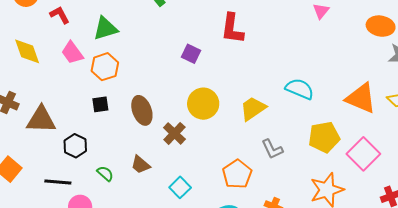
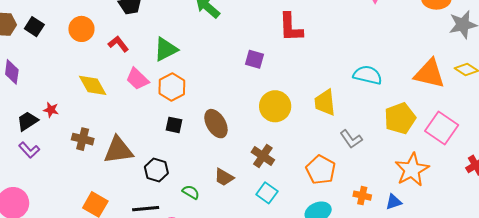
black square: (100, 104) -> (174, 125), turned 30
yellow trapezoid: (253, 109) -> (325, 102), turned -52
brown cross: (174, 133) -> (263, 156), moved

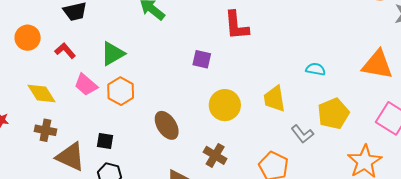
cyan semicircle: (368, 75) -> (316, 69), size x0.7
yellow pentagon: (400, 118) -> (333, 114), moved
black square: (174, 125) -> (105, 141), moved
brown cross: (83, 139) -> (45, 130), moved
brown triangle: (118, 150) -> (70, 157), turned 36

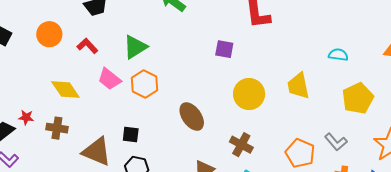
brown cross: (45, 130) -> (57, 128), moved
gray L-shape: (302, 134) -> (336, 142), moved

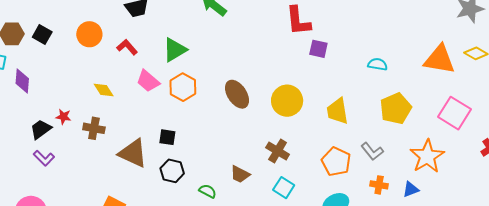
purple square: (224, 49) -> (318, 49), moved
yellow trapezoid: (298, 86) -> (338, 111), moved
yellow diamond: (65, 89) -> (104, 90), size x0.7
brown ellipse: (192, 117) -> (237, 94), moved

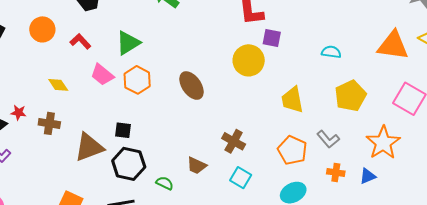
yellow circle: (287, 101) -> (249, 60), moved
brown triangle: (133, 153) -> (89, 147), turned -44
black hexagon: (172, 171) -> (129, 164), size x1.4

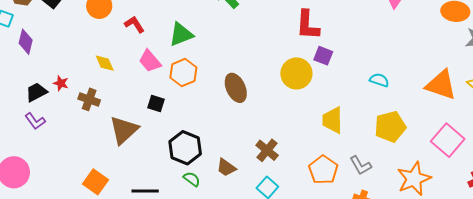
black square: (123, 130) -> (156, 103), moved
brown triangle: (89, 147) -> (124, 130), turned -32
black hexagon: (129, 164) -> (185, 148), moved

